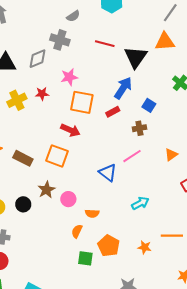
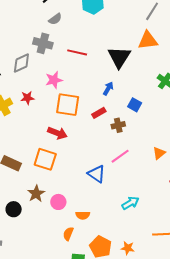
red line: (105, 44) -> (77, 52), moved
blue arrow: (123, 88) -> (108, 89), size x0.6
brown cross: (139, 128) -> (118, 125), moved
orange star: (145, 247) -> (128, 248), moved

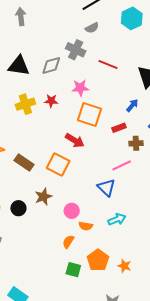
pink line: (120, 156) -> (122, 165), moved
pink circle: (58, 202) -> (72, 211), moved
cyan arrow: (130, 203) -> (117, 219), moved

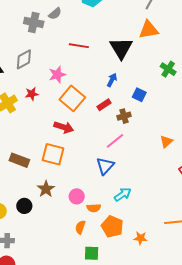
gray cross: (76, 50) -> (34, 22), moved
orange square: (90, 114) -> (72, 98), turned 35
blue triangle: (106, 188) -> (105, 166), turned 42
orange pentagon: (98, 260) -> (112, 226), moved

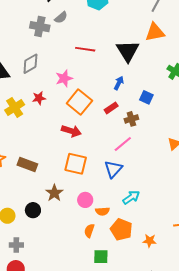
orange square: (53, 154) -> (76, 164), moved

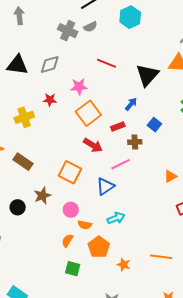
yellow cross: (15, 107) -> (24, 117), moved
red arrow: (71, 131) -> (93, 145), moved

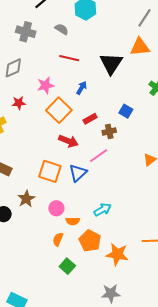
gray semicircle: (90, 27) -> (62, 29), moved, turned -112
blue arrow: (131, 104) -> (82, 88), moved
blue triangle: (105, 186) -> (78, 173), moved
orange star: (124, 265) -> (117, 254), size x1.6
green square: (73, 269) -> (67, 266), turned 35

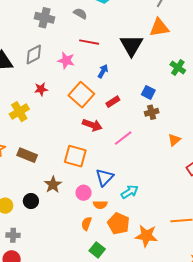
pink star: (46, 85) -> (66, 61), moved, turned 30
brown cross: (109, 131) -> (152, 112), moved
blue triangle: (78, 173) -> (105, 177), moved

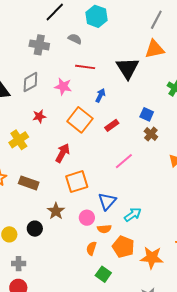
brown cross: (152, 112) -> (151, 134), turned -32
red arrow: (92, 125) -> (63, 153), moved, turned -78
orange square: (75, 156) -> (77, 182), turned -30

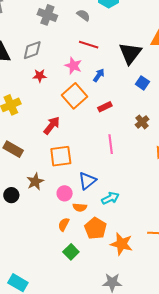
pink star: (63, 86) -> (73, 66), moved
blue square: (147, 114) -> (142, 83), moved
red star: (39, 116) -> (40, 76), moved
pink line: (124, 161) -> (111, 144), turned -66

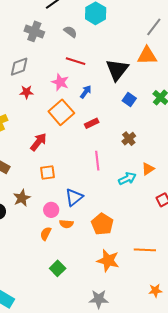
orange square: (61, 156) -> (48, 173), size x0.7
cyan arrow: (110, 198) -> (127, 179), moved
orange semicircle: (64, 224) -> (46, 234), moved
orange pentagon: (95, 228) -> (102, 224), moved

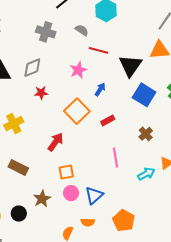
red line: (76, 61) -> (99, 50), moved
pink star: (60, 82) -> (78, 70), moved, turned 30
blue square: (129, 100) -> (144, 95), size x1.6
pink circle: (51, 210) -> (71, 193), moved

